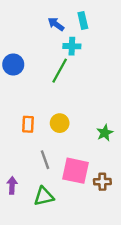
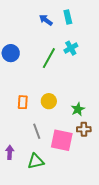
cyan cross: (72, 46) -> (71, 48), moved, turned -32
green star: (105, 133) -> (78, 109), moved
brown cross: (102, 182) -> (84, 129), moved

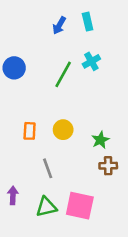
blue arrow: (46, 20) -> (59, 25), turned -96
pink square: (62, 140) -> (80, 206), moved

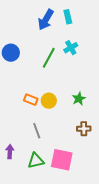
blue arrow: (59, 25) -> (46, 20), size x1.5
orange rectangle: (30, 131) -> (31, 100), moved, turned -72
green star: (100, 140) -> (79, 99), moved

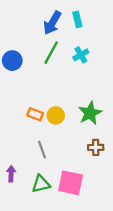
green line: (49, 58) -> (51, 53), moved
green star: (79, 99) -> (90, 113), size x1.5

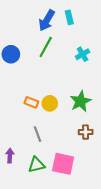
cyan cross: (81, 55) -> (83, 54), moved

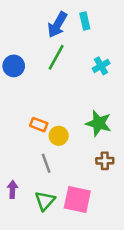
green star: (80, 101) -> (99, 123), turned -30
yellow circle: (50, 103) -> (59, 136), moved
green triangle: (36, 165) -> (45, 201), turned -36

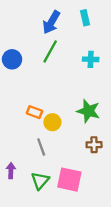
cyan rectangle: (85, 21) -> (85, 18), moved
cyan cross: (101, 66) -> (91, 59), turned 32

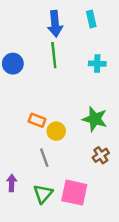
blue arrow: (51, 22) -> (55, 24), turned -35
green line: (50, 51) -> (54, 55), turned -35
brown cross: (94, 145) -> (101, 155), turned -32

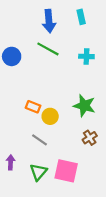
green line: (54, 55) -> (48, 49), turned -55
gray line: (44, 158) -> (39, 140), turned -35

